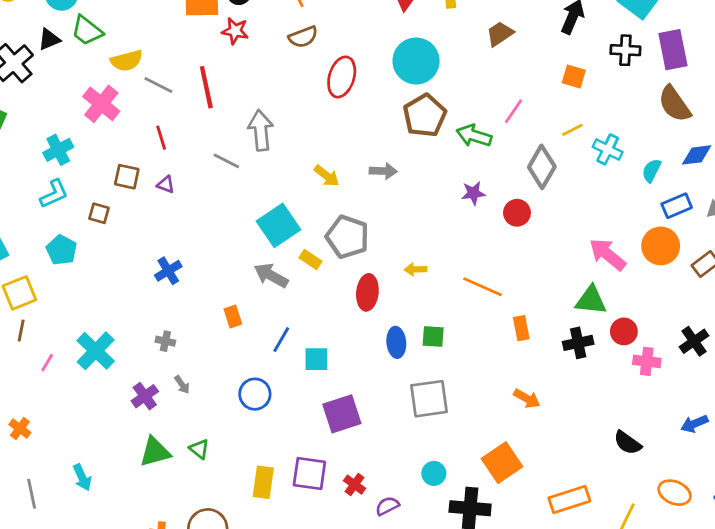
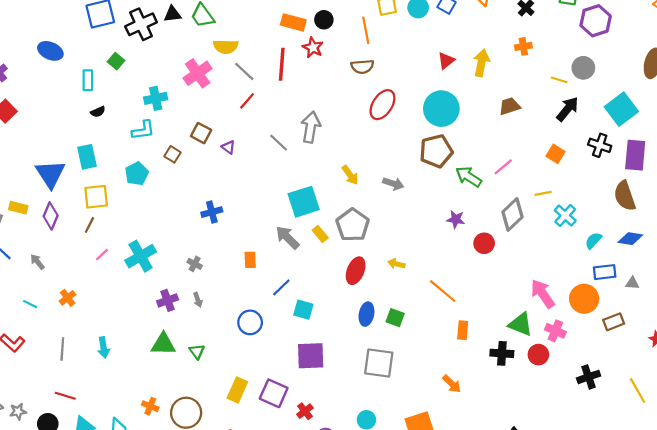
red line: (206, 87) -> (282, 64), moved
red line: (161, 138) -> (247, 101), moved, turned 42
pink cross: (647, 361) -> (555, 331), moved

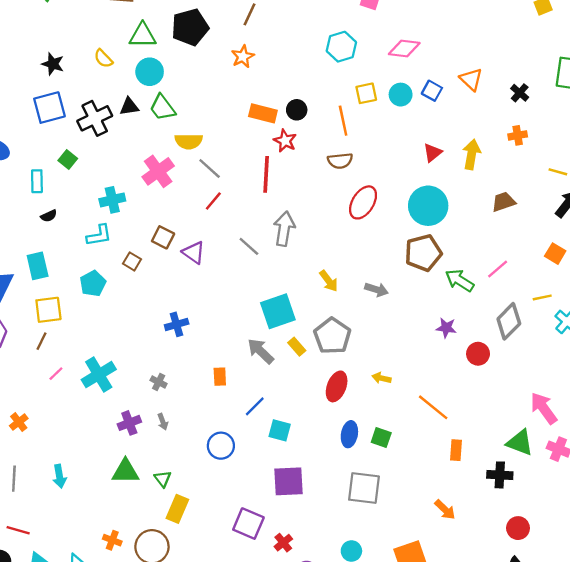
red line: (282, 64) -> (266, 174), moved
purple triangle: (228, 147) -> (194, 252), size x1.5
red circle: (538, 355) -> (518, 528), moved
yellow rectangle: (237, 390) -> (177, 509), moved

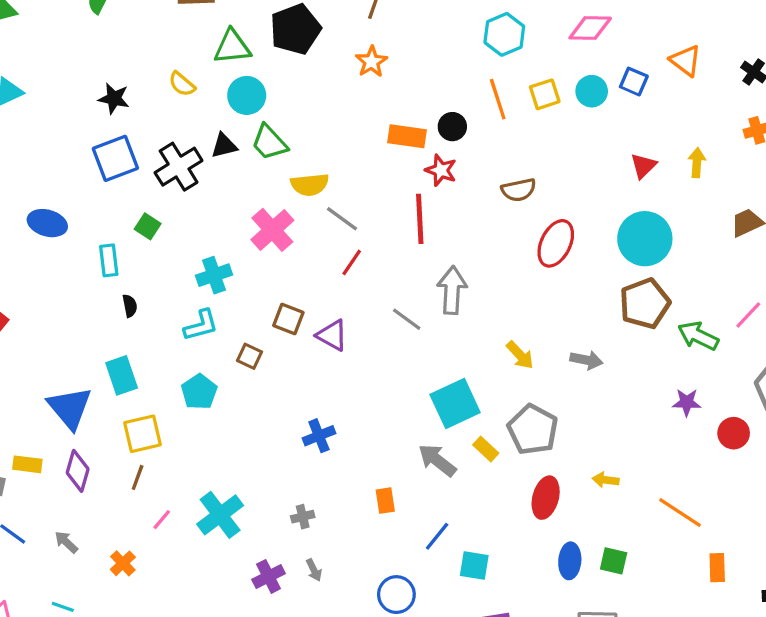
orange line: (343, 121) -> (498, 99), moved
yellow arrow: (472, 154) -> (697, 163), size x0.7
black semicircle: (49, 216) -> (130, 306), turned -70
gray cross: (159, 382) -> (303, 517), turned -35
orange cross: (19, 422) -> (123, 563), moved

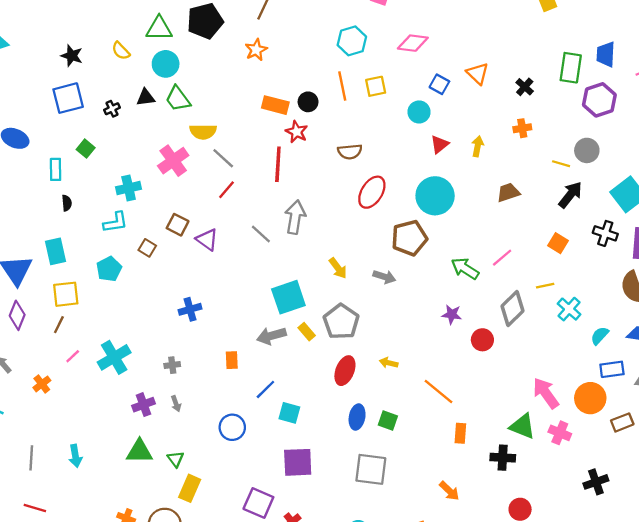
cyan circle: (592, 91) -> (419, 112), moved
black cross: (179, 167) -> (112, 109), size x0.5
brown pentagon: (645, 303) -> (409, 238), moved
gray arrow: (437, 460) -> (271, 336), turned -60

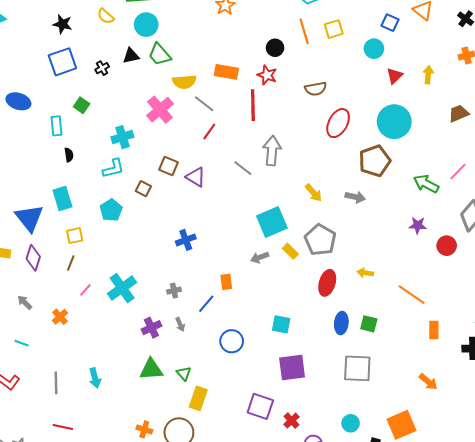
orange rectangle: (275, 105) -> (226, 72), moved
yellow square: (66, 294) -> (75, 236), size x0.7
gray arrow: (271, 336) -> (260, 257), size x0.7
blue line: (265, 389) -> (206, 304), moved

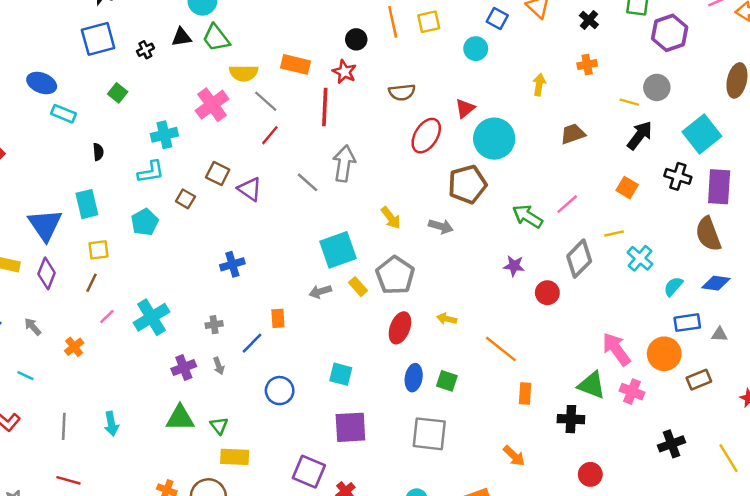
red triangle: (395, 76) -> (465, 108), moved
cyan rectangle: (56, 126) -> (63, 114), moved, turned -66
yellow rectangle: (198, 398) -> (235, 457), turned 70

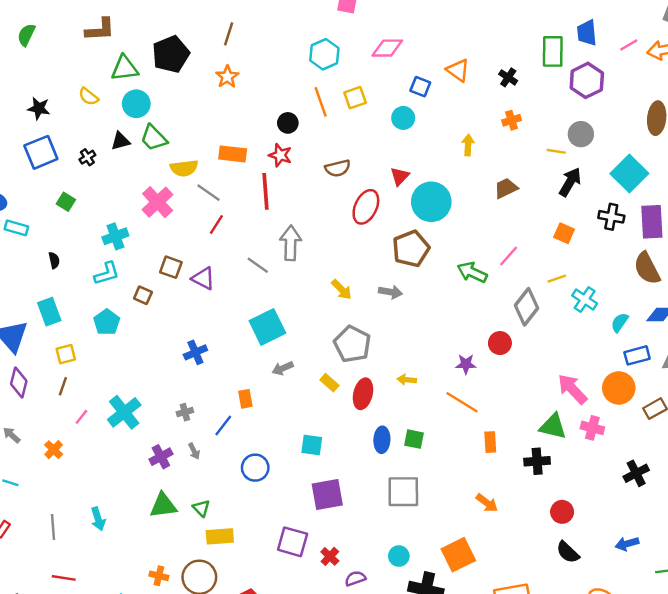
cyan square: (338, 250) -> (267, 327), moved
purple star: (514, 266) -> (466, 364), moved
yellow rectangle: (358, 287) -> (329, 383), moved

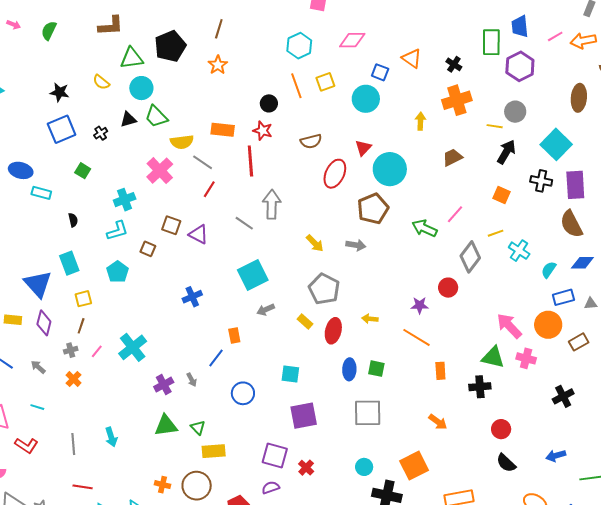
cyan circle: (403, 118) -> (366, 99), size x1.4
orange cross: (512, 120) -> (457, 100), size x1.8
gray cross: (185, 412) -> (71, 350), moved
purple semicircle: (355, 578) -> (271, 488), moved

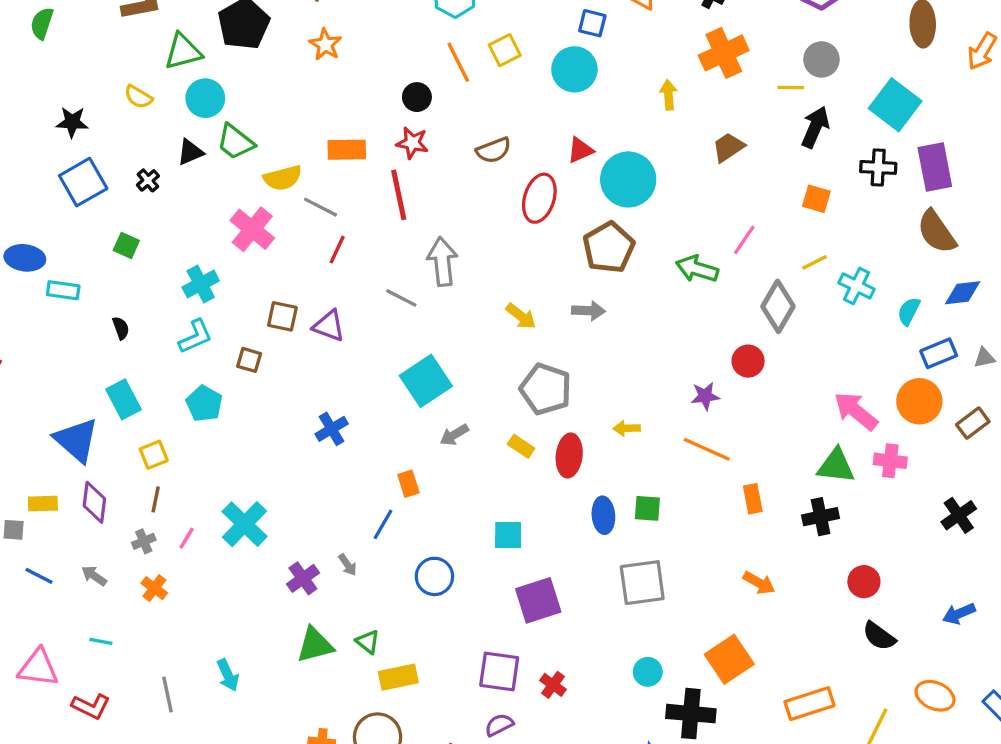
red triangle: (363, 148) -> (580, 150), turned 30

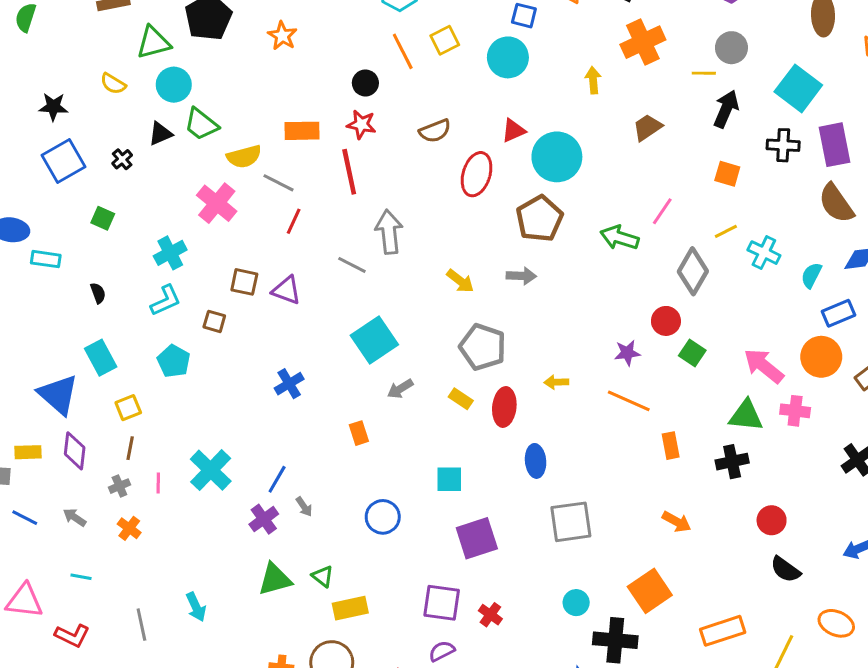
green square: (647, 508) -> (692, 353), moved, turned 30
blue line: (383, 524) -> (277, 479), moved
pink line: (187, 538) -> (158, 483), turned -30

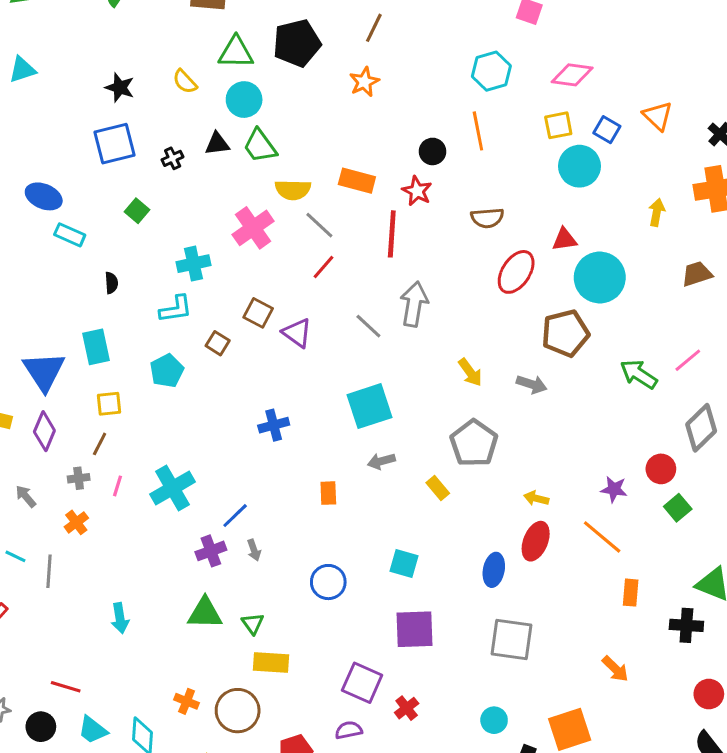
yellow square: (445, 40) -> (558, 125), moved
red ellipse: (504, 407) -> (536, 541), moved
gray line: (141, 625) -> (49, 571), moved

